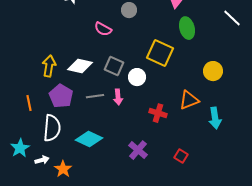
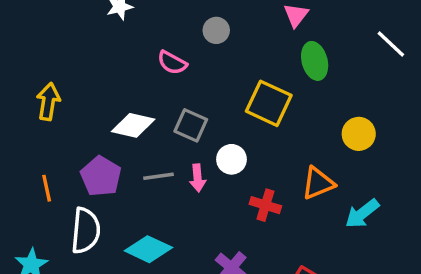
yellow arrow: (49, 66) -> (48, 102), moved
white circle: (137, 77) -> (231, 159), moved
cyan arrow: (215, 118) -> (362, 214), turned 60

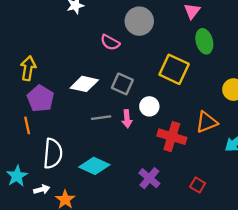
gray circle: (216, 30) -> (139, 21), size x1.6
purple pentagon: (101, 176) -> (41, 99), moved
red cross: (265, 205) -> (172, 137), size x1.4

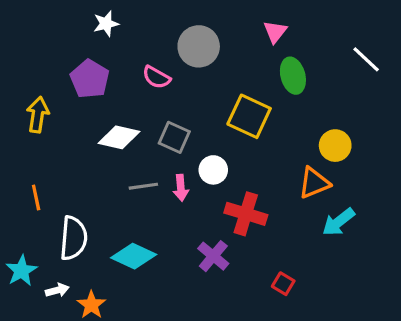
purple pentagon: (41, 99) -> (90, 79), moved
orange triangle: (207, 122) -> (314, 183), moved
purple cross: (149, 178) -> (213, 256), moved

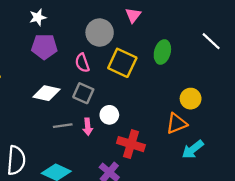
pink triangle: (275, 32) -> (133, 15), moved
green ellipse: (293, 76) -> (162, 52), turned 30
pink semicircle: (156, 77) -> (82, 63), moved, turned 42
purple pentagon: (90, 79) -> (44, 47), moved, turned -30
yellow square: (249, 116) -> (122, 63), moved

